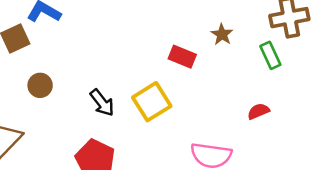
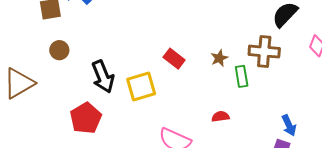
brown star: (222, 34) -> (219, 58), moved
black arrow: (102, 103) -> (103, 77), size x1.4

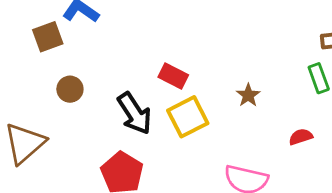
brown star: (219, 58) -> (248, 95), moved
red rectangle: (174, 59) -> (173, 76), moved

